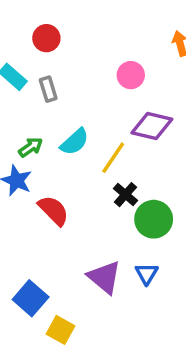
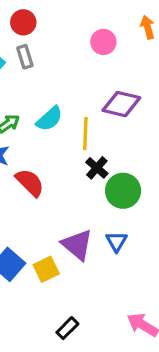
pink circle: (131, 75) -> (103, 42), moved
gray rectangle: (48, 89) -> (25, 57), moved
yellow line: (113, 158) -> (85, 134), turned -32
yellow square: (60, 330) -> (46, 269), moved, turned 35

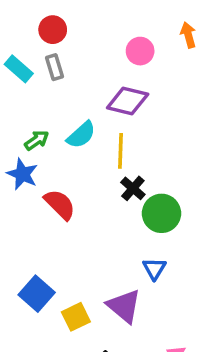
purple diamond: (121, 104) -> (128, 101), moved
purple triangle: (77, 245) -> (124, 306), moved
yellow square: (46, 269) -> (76, 317), moved

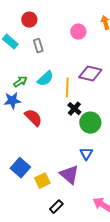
gray rectangle: (54, 67) -> (38, 46), moved
purple diamond: (128, 101) -> (90, 74), moved
blue star: (22, 174) -> (12, 101), turned -30

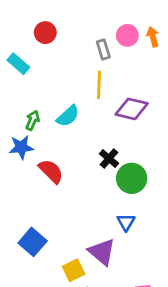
pink circle: (78, 32) -> (127, 35), moved
gray rectangle: (38, 46) -> (103, 50), moved
green arrow: (20, 82) -> (33, 120), turned -32
yellow line: (67, 88) -> (99, 85), moved
yellow square: (42, 181) -> (74, 270), moved

